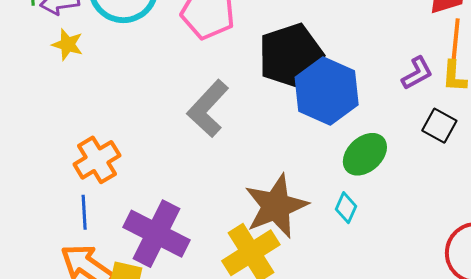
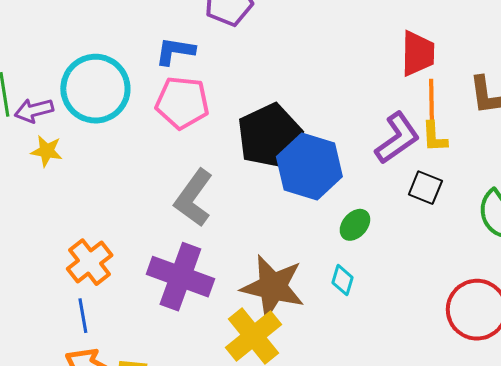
purple L-shape: (417, 73) -> (397, 138), size x1.5
green ellipse: (365, 154) -> (355, 225), size x0.7
brown star: (276, 206) -> (273, 287), turned -30
purple cross: (157, 234) -> (180, 277), moved

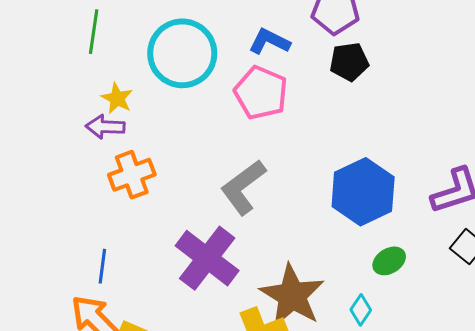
purple arrow: (34, 110) -> (105, 127), moved
black pentagon: (270, 136) -> (349, 62), moved, size x0.6
orange cross: (90, 262) -> (132, 175), moved

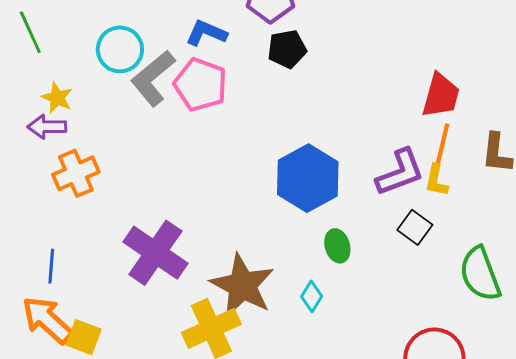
green line: (94, 32) -> (30, 32), turned -30
cyan circle: (182, 53) -> (120, 49), size x0.7
gray L-shape: (243, 187) -> (153, 78), moved
green ellipse: (389, 261) -> (337, 246), turned -72

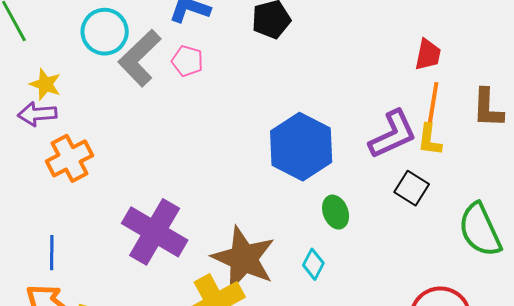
pink pentagon: (200, 85) -> (187, 61), size x0.6
red trapezoid: (441, 95) -> (428, 55), size x0.7

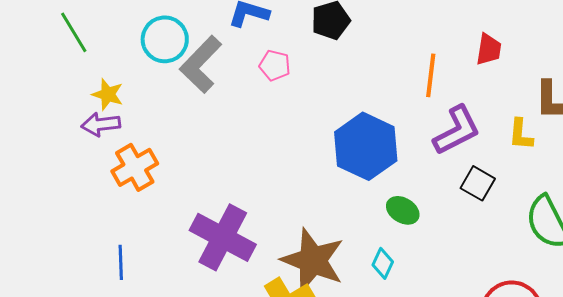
pink pentagon: (187, 61) -> (275, 65), moved
orange line: (433, 104) -> (431, 75), moved
yellow L-shape: (430, 140) -> (521, 134), moved
green ellipse: (336, 212) -> (403, 210), turned -36

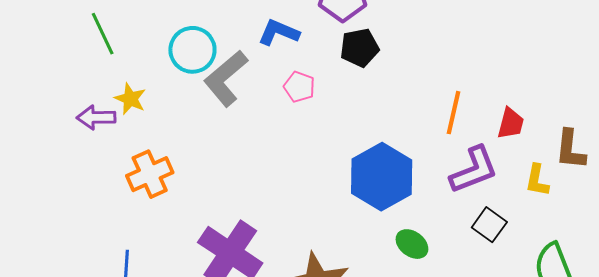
red trapezoid: (489, 49) -> (511, 123), moved
purple arrow: (101, 124) -> (96, 117), moved

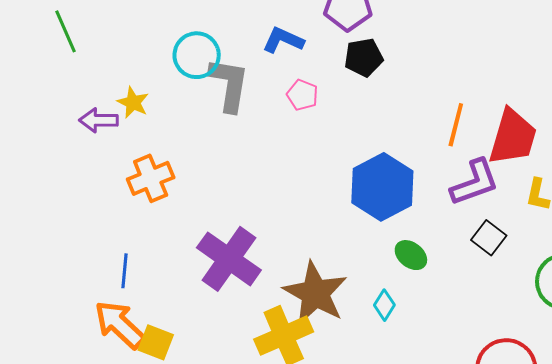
green line: (103, 34) -> (66, 31), moved
gray L-shape: (226, 78) -> (229, 85), turned 138
red trapezoid: (511, 123) -> (513, 137), size x1.8

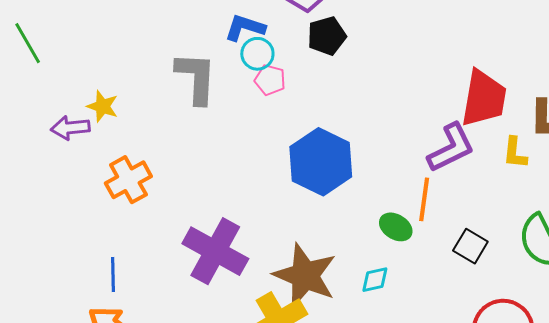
cyan circle: (197, 55) -> (257, 54), moved, size x0.7
orange line: (456, 125) -> (424, 199), moved
blue hexagon: (382, 187) -> (321, 162), moved
black square: (489, 238) -> (470, 246), moved
cyan diamond: (384, 305) -> (375, 280), turned 52

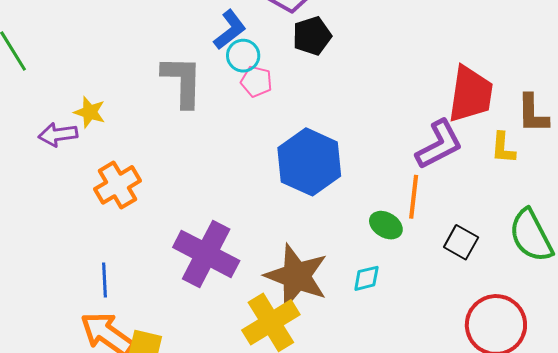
blue L-shape: (245, 28) -> (230, 30), turned 126

